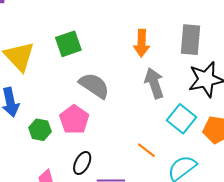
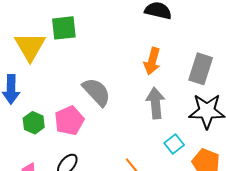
green square: (68, 44) -> (64, 28), moved
cyan square: (182, 119) -> (174, 144), size x0.7

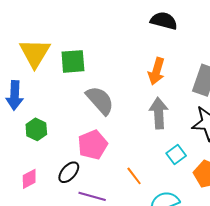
green square: (64, 28) -> (73, 61), moved
pink pentagon: (69, 121) -> (93, 145), moved

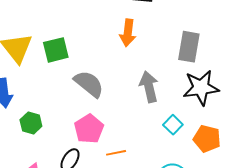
orange arrow: (156, 71) -> (128, 33), moved
orange line: (134, 176) -> (116, 153), moved, turned -54

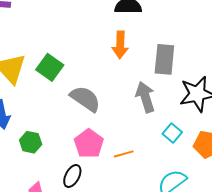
gray rectangle: (189, 47) -> (164, 59), moved
green square: (56, 50) -> (50, 67), turned -36
orange line: (116, 153) -> (124, 154), moved

